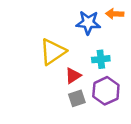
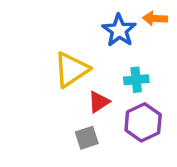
blue star: (88, 23) -> (119, 30), turned 30
gray square: (77, 98) -> (87, 138), moved

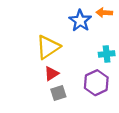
cyan cross: (136, 80) -> (107, 54), moved
red triangle: (99, 102) -> (51, 74), moved

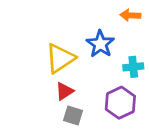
blue star: (80, 21) -> (100, 44), moved
gray square: (58, 93) -> (73, 116), turned 35

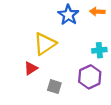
blue star: (100, 44) -> (68, 15), moved
red triangle: (64, 91) -> (31, 68), moved

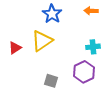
blue star: (68, 15) -> (52, 14), moved
red triangle: (31, 68) -> (15, 48), moved

